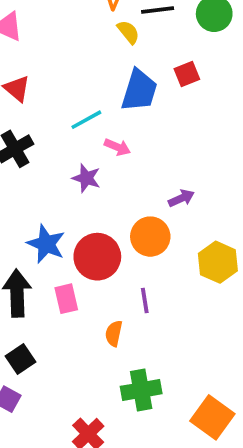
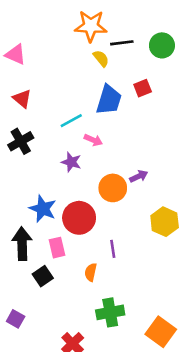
orange circle: (150, 237) -> (113, 188), moved
black square: (21, 359) -> (43, 276), moved

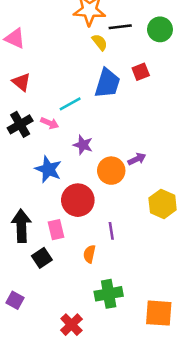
pink arrow: (93, 140) -> (50, 123), moved
purple star: (71, 162) -> (83, 145), moved
blue star: (43, 209) -> (48, 169), moved
orange square: (161, 332) -> (159, 313), turned -32

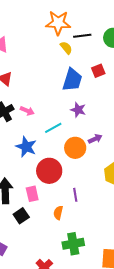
cyan line: (70, 104) -> (53, 128), moved
purple star: (83, 145) -> (78, 110), moved

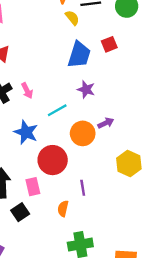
pink arrow: (27, 111) -> (27, 91), turned 40

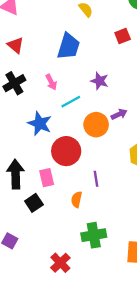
blue trapezoid: (79, 55) -> (68, 46), moved
pink arrow: (27, 91) -> (51, 82), moved

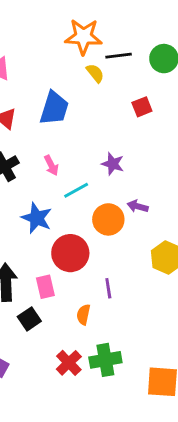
blue trapezoid: (68, 46) -> (54, 108), moved
purple arrow: (119, 114) -> (138, 206), turned -140
red cross: (60, 263) -> (69, 363), moved

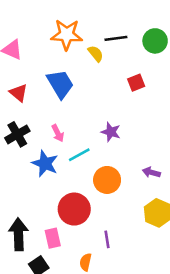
orange star: (83, 37) -> (67, 35), moved
blue trapezoid: (54, 108) -> (60, 84), turned -48
purple arrow: (138, 206) -> (151, 172), moved
blue star: (37, 218) -> (45, 164), moved

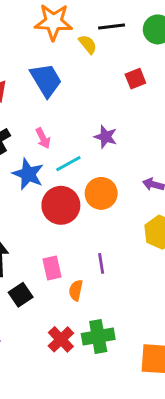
red circle: (74, 209) -> (61, 205), moved
pink rectangle: (53, 238) -> (52, 268), moved

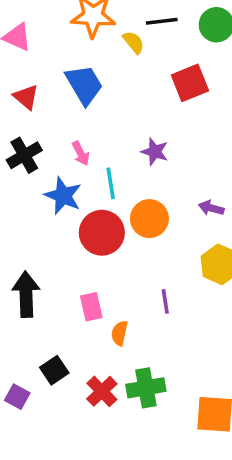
red square: (135, 79) -> (190, 83), size x1.5
cyan line: (68, 164) -> (111, 183), turned -70
purple line: (101, 263) -> (165, 301), moved
black square: (21, 295) -> (54, 370), moved

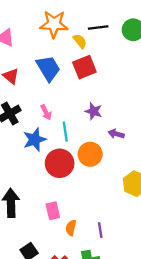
red square: (190, 83) -> (84, 67), moved
blue star: (63, 196) -> (35, 140), turned 30
purple arrow: (211, 208) -> (116, 134), moved
purple line: (165, 301) -> (100, 230), moved

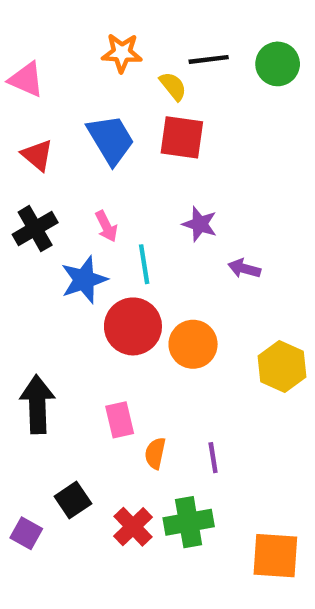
orange star: (54, 24) -> (122, 53), size x0.7
red square: (84, 67) -> (182, 137), turned 30
orange circle: (90, 154) -> (193, 344), moved

